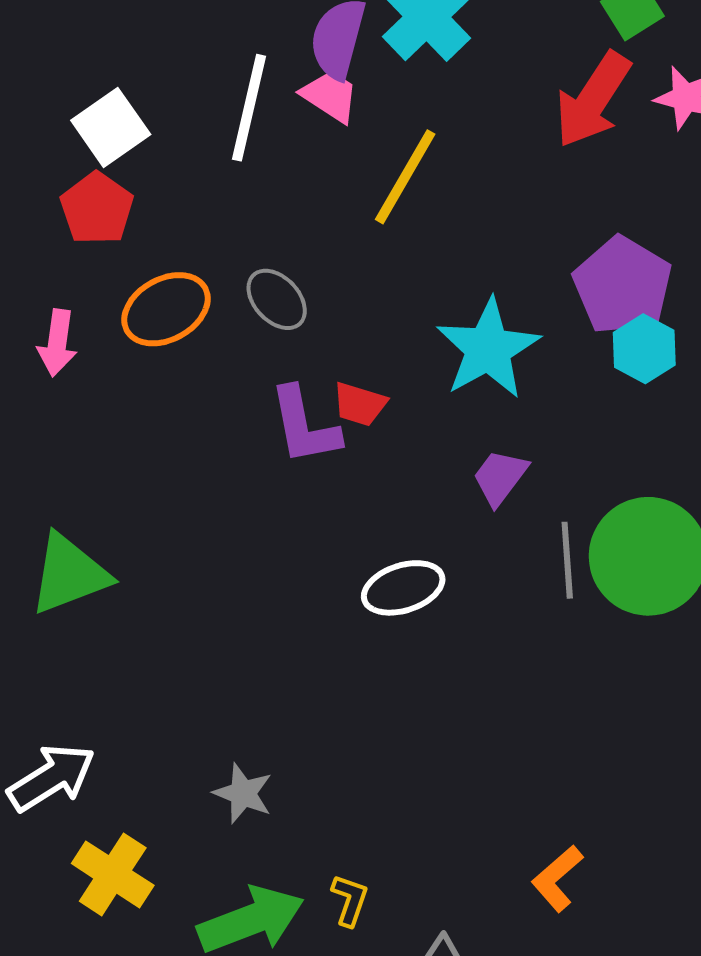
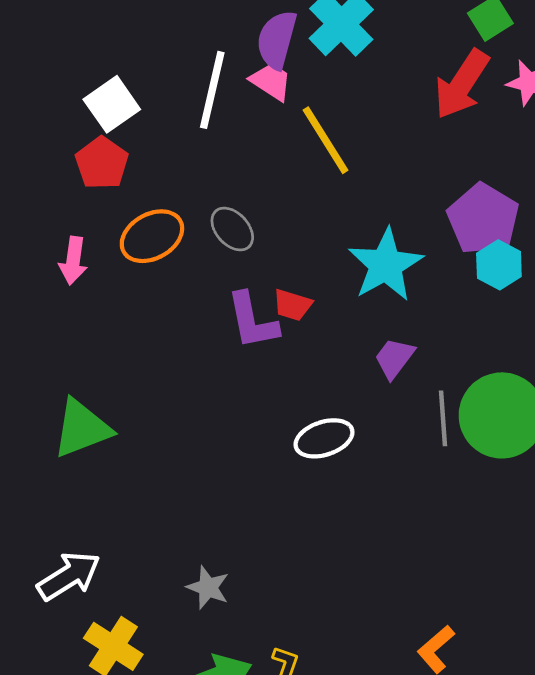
yellow line: (405, 177) -> (325, 140), turned -62

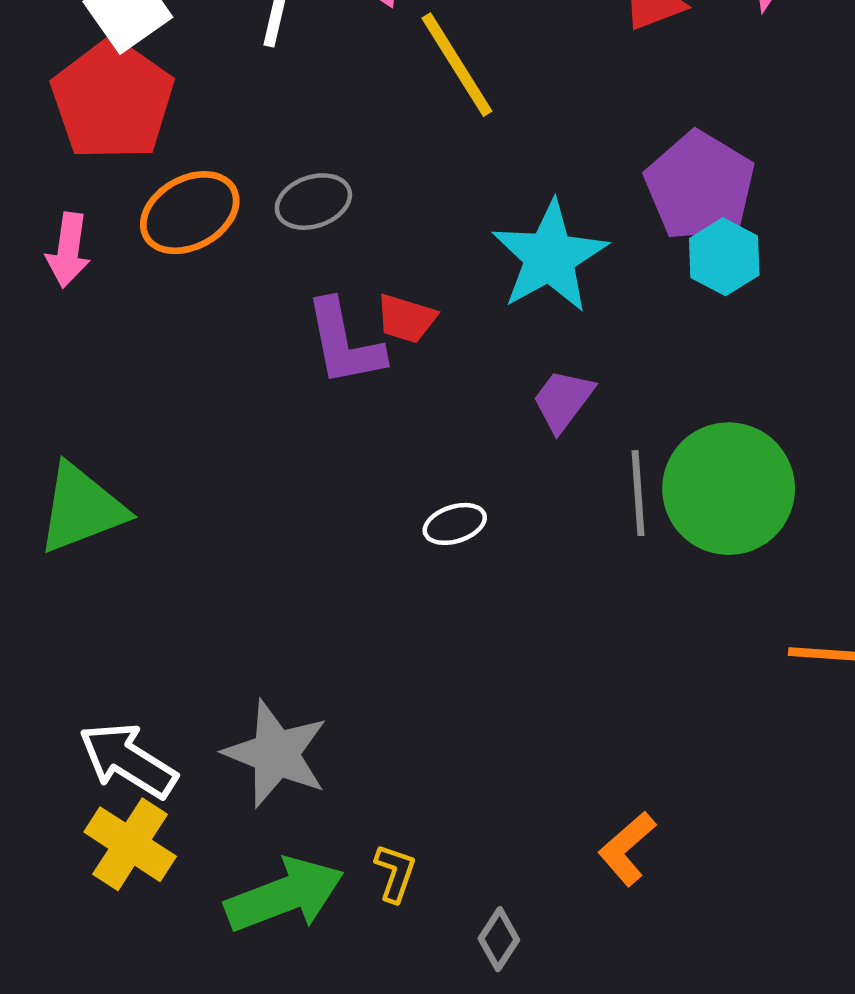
red pentagon: (102, 163) -> (112, 100), size x1.5
gray ellipse: (232, 229) -> (313, 202), turned -66
white ellipse: (324, 438) -> (455, 524), size x0.7
white arrow: (69, 576) -> (128, 760), moved, turned -116
gray star: (208, 587) -> (276, 754), size x1.6

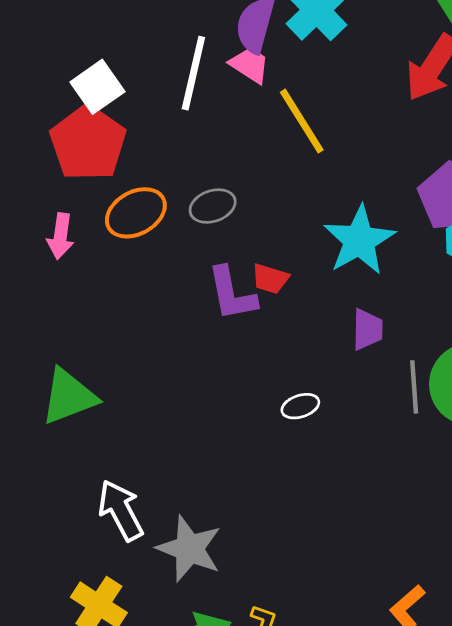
purple trapezoid: (563, 400) -> (367, 329), turned 144
white arrow: (128, 760) -> (121, 510), moved, turned 30

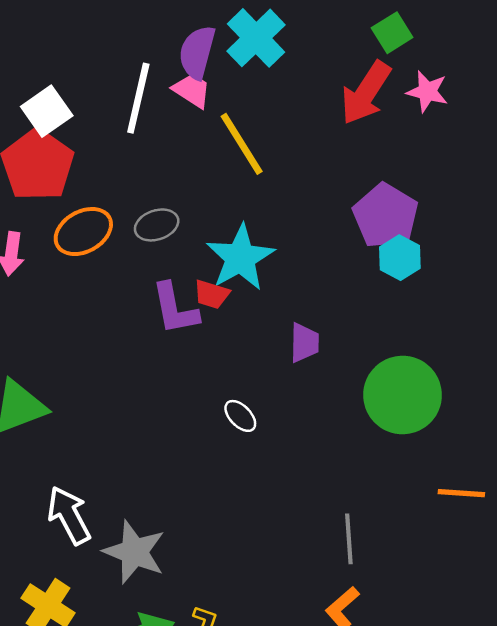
cyan star: (359, 240) -> (240, 258), moved
gray line: (414, 387) -> (349, 539), moved
white ellipse: (300, 406) -> (240, 416), turned 64

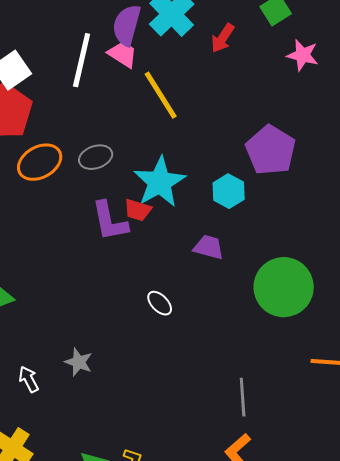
red arrow: (366, 93) -> (223, 38), moved, size x0.6
cyan hexagon: (400, 258) -> (229, 191), moved
purple trapezoid: (304, 343) -> (209, 247), turned -76
white arrow: (69, 515) -> (29, 379), size x0.6
gray star: (134, 552) -> (79, 362), moved, size x0.6

